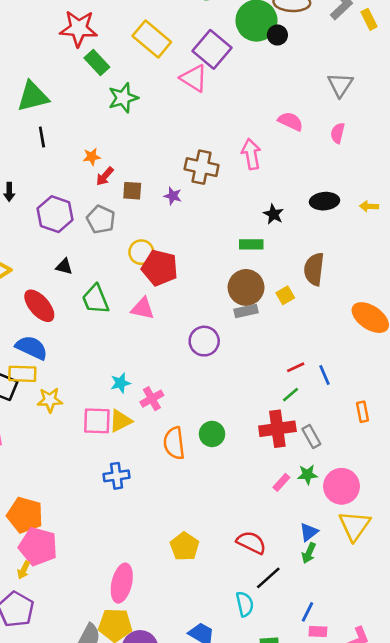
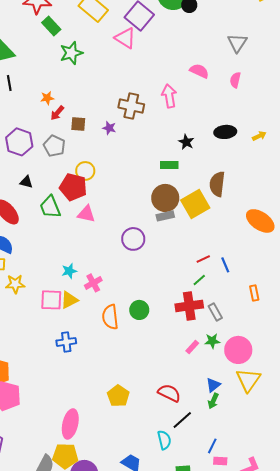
yellow arrow: (369, 206) -> (259, 136), turned 152
red pentagon: (160, 268) -> (73, 187), moved
yellow square: (285, 295) -> (195, 204), size x2.0

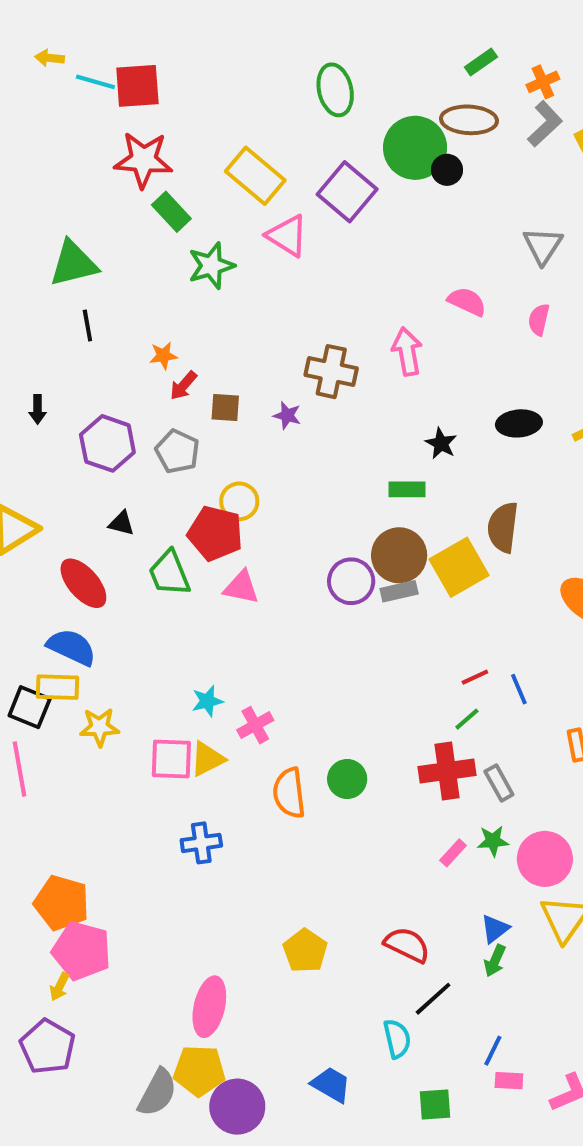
pink triangle: (125, 38) -> (287, 236), moved
purple circle: (133, 239) -> (351, 581), moved

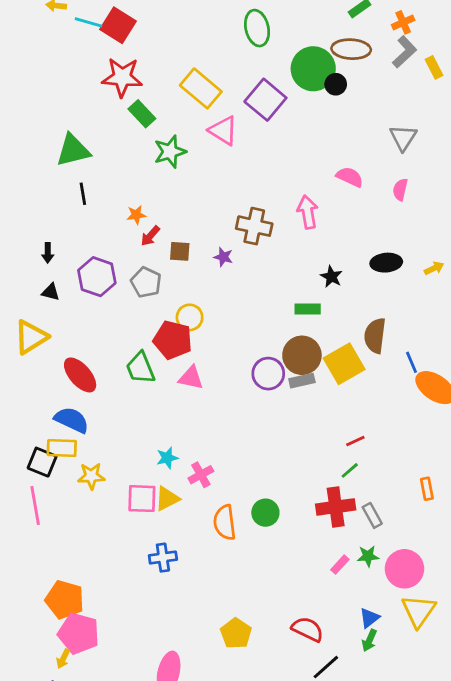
red square: (137, 86) -> (118, 25), turned 36
black triangle: (121, 523) -> (51, 292), moved
blue line: (519, 689) -> (412, 362), moved

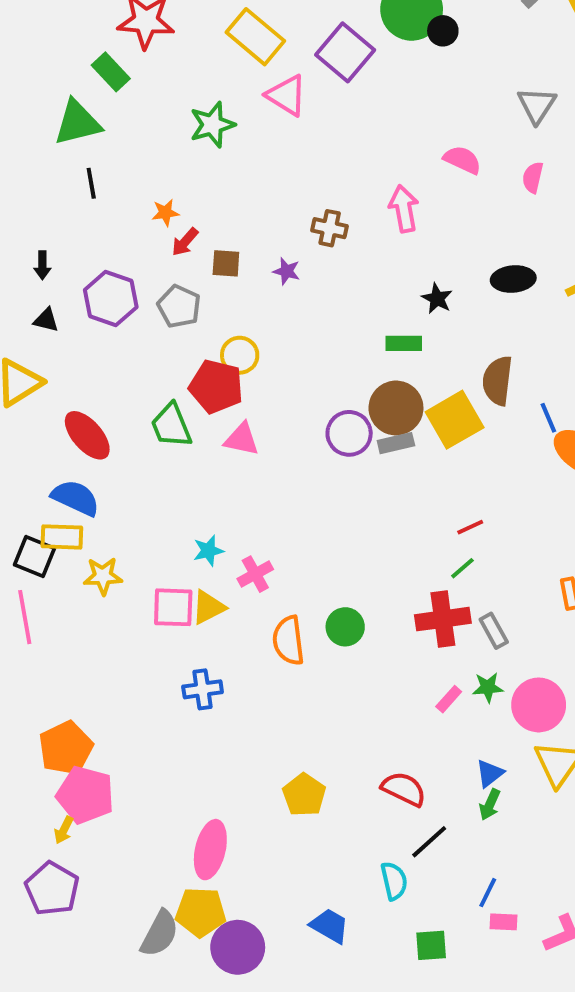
green rectangle: (142, 114) -> (111, 72), moved
brown cross: (254, 226) -> (330, 228), size x0.7
orange pentagon: (65, 600) -> (66, 748), turned 30

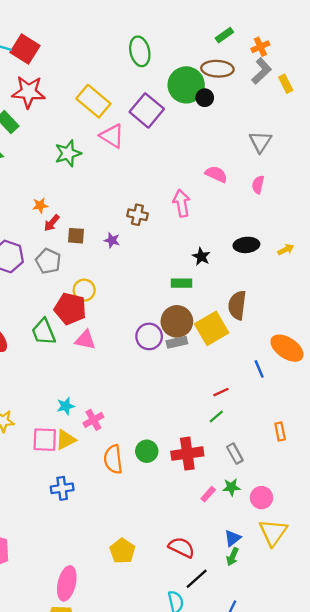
blue line: (548, 418) -> (259, 369), moved
red cross: (443, 619) -> (187, 454), moved
pink circle: (539, 705) -> (261, 498), size x0.7

